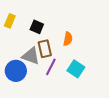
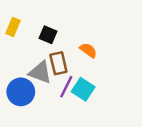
orange semicircle: (68, 39) -> (88, 50), turned -64
cyan square: (76, 69) -> (83, 89), moved

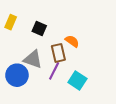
brown rectangle: (58, 63) -> (58, 53), moved
cyan square: (83, 89) -> (77, 80), moved

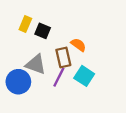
yellow rectangle: (11, 22) -> (25, 24), moved
cyan square: (77, 80) -> (84, 76), moved

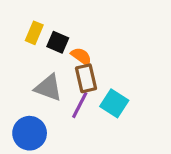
orange semicircle: (78, 45) -> (81, 56), moved
blue circle: (18, 82) -> (30, 133), moved

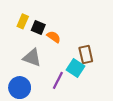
brown rectangle: (86, 78) -> (86, 54), moved
purple line: (80, 105) -> (58, 80), moved

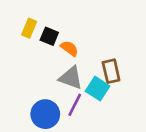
gray triangle: (32, 58) -> (71, 78), moved
blue circle: (20, 88) -> (45, 114), moved

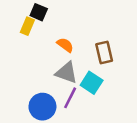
black square: (49, 36) -> (39, 12), moved
brown rectangle: (111, 71) -> (104, 52), moved

